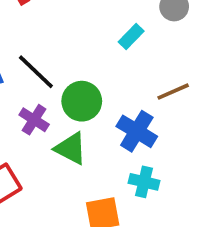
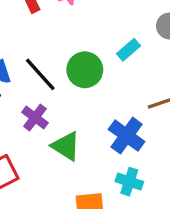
green circle: (82, 101) -> (85, 70), moved

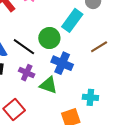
cyan rectangle: (128, 50) -> (72, 20), size x1.6
blue cross: (127, 136) -> (62, 63), moved

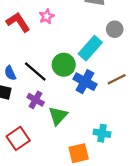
blue cross: (62, 63) -> (85, 82), moved
green triangle: (49, 85) -> (58, 116), turned 48

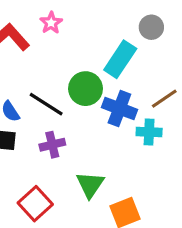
purple cross: (36, 100) -> (52, 145), turned -35
green triangle: (58, 116) -> (90, 185), moved
cyan cross: (102, 133) -> (149, 132), moved

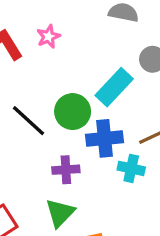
blue cross: (119, 108) -> (104, 138), turned -36
purple cross: (52, 145) -> (66, 170), moved

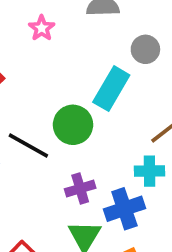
pink star: (48, 37) -> (42, 28), moved
blue cross: (104, 138) -> (124, 209), moved

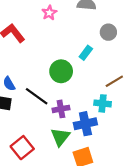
cyan rectangle: (111, 89) -> (86, 53), size x0.6
black line: (28, 145) -> (37, 96), moved

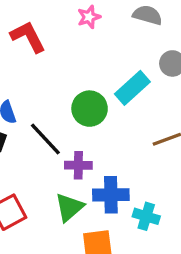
cyan rectangle: (86, 53) -> (132, 88), size x1.5
cyan cross: (103, 103) -> (146, 216), moved

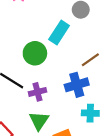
blue cross: (111, 195) -> (77, 85), moved

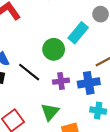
purple cross: (38, 92) -> (61, 81), moved

